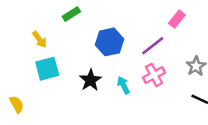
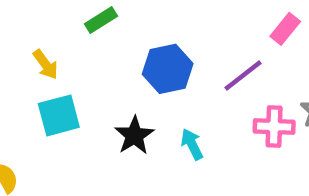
pink cross: (154, 75) -> (274, 127), moved, turned 30

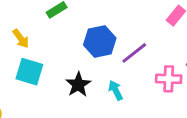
purple line: (243, 75) -> (134, 53), moved
cyan square: (59, 115) -> (29, 72), turned 32

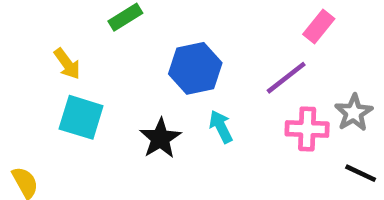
purple line: (134, 53) -> (286, 78), moved
cyan arrow: (116, 90) -> (221, 127), moved

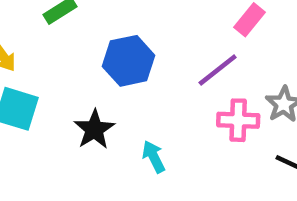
cyan arrow: (221, 127) -> (154, 157), moved

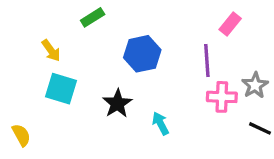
purple line: (218, 70) -> (207, 60), turned -56

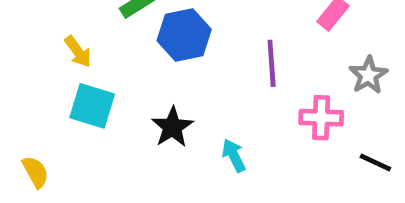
blue hexagon: (142, 54) -> (184, 35), moved
purple line: (207, 60) -> (272, 63), moved
gray star: (255, 85) -> (368, 75), moved

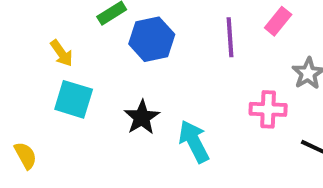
purple line: (272, 63) -> (230, 37), moved
cyan arrow: (234, 155) -> (194, 141), size x1.5

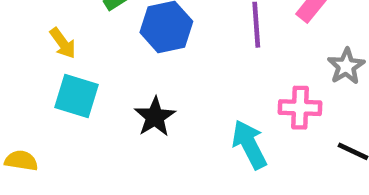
cyan arrow: (194, 141) -> (249, 144), moved
yellow semicircle: (25, 155) -> (21, 161), turned -52

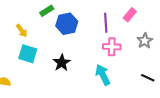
pink cross: (300, 108) -> (112, 47), moved

